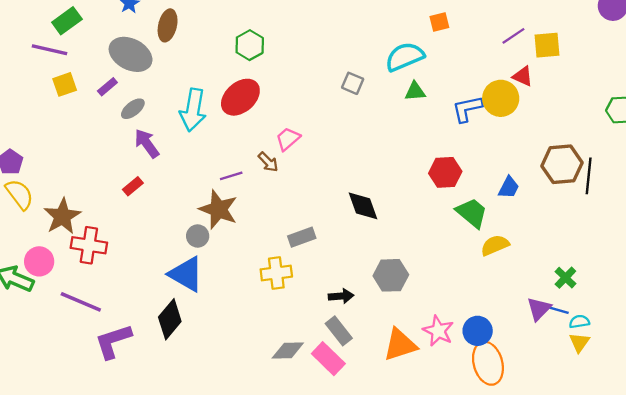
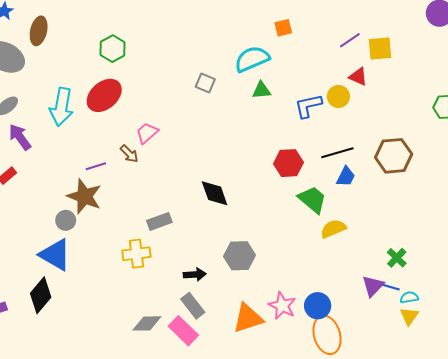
yellow circle: (501, 98) -> (338, 96), size x0.7
black line: (589, 176) -> (337, 153), moved, turned 68

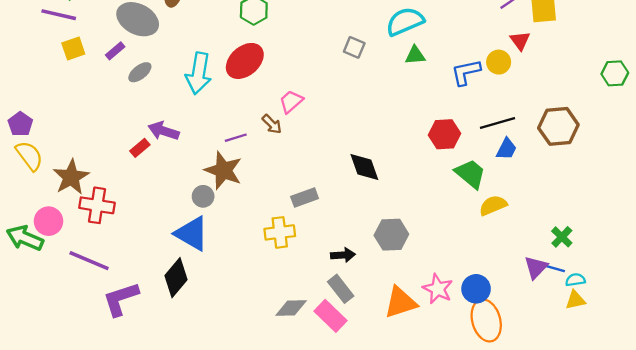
red triangle: (358, 77) -> (520, 41), turned 30
purple arrow: (20, 137) -> (164, 131), moved, turned -36
yellow triangle: (409, 316) -> (575, 300), turned 42

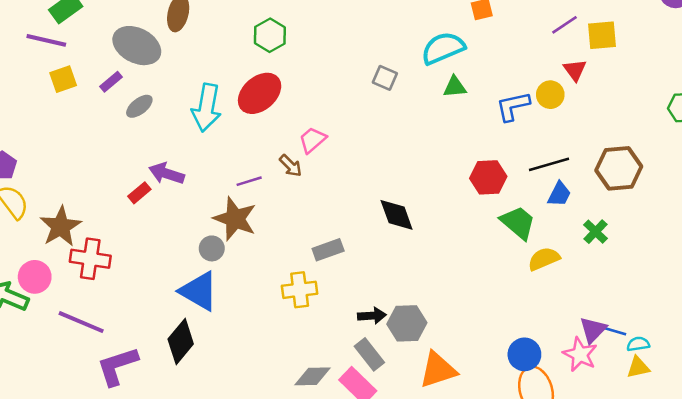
gray hexagon: (391, 235) -> (407, 323), moved
green cross: (562, 237) -> (596, 232), moved
pink star: (438, 289) -> (580, 354), moved

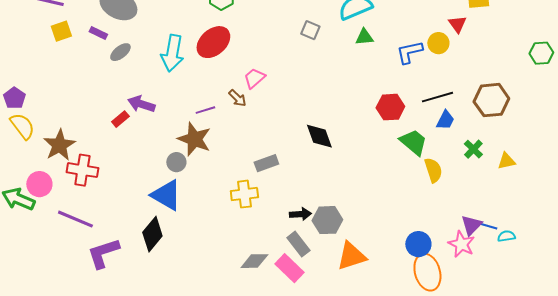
purple rectangle: (111, 82) -> (98, 33), turned 66
yellow semicircle: (544, 259) -> (433, 170), turned 95
yellow triangle: (638, 367) -> (506, 161), moved

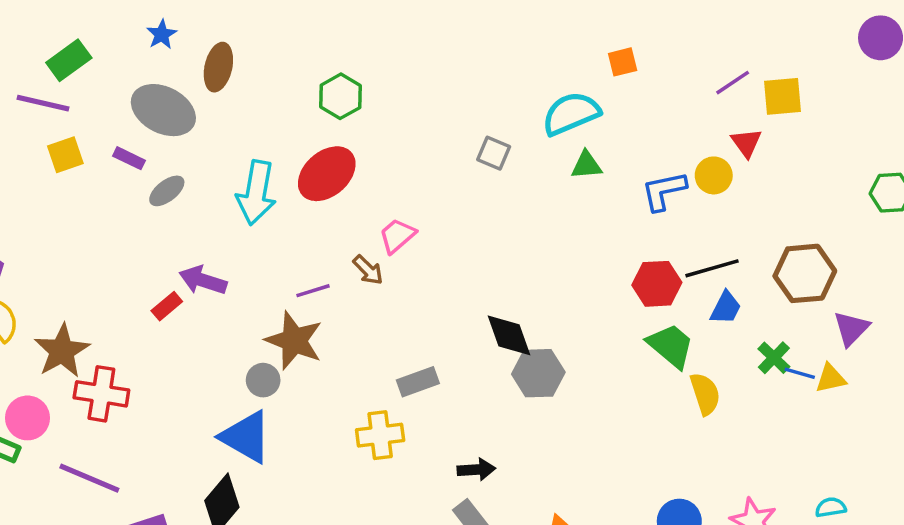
red hexagon: (390, 107) -> (657, 284), moved
gray hexagon: (327, 220) -> (538, 373), moved
purple triangle: (471, 225) -> (851, 328), moved
blue line: (488, 226) -> (800, 373), moved

